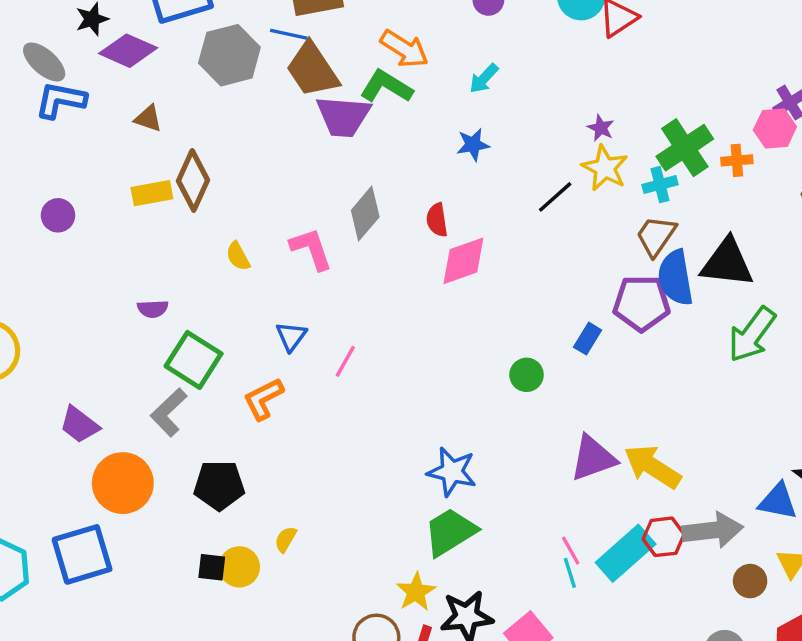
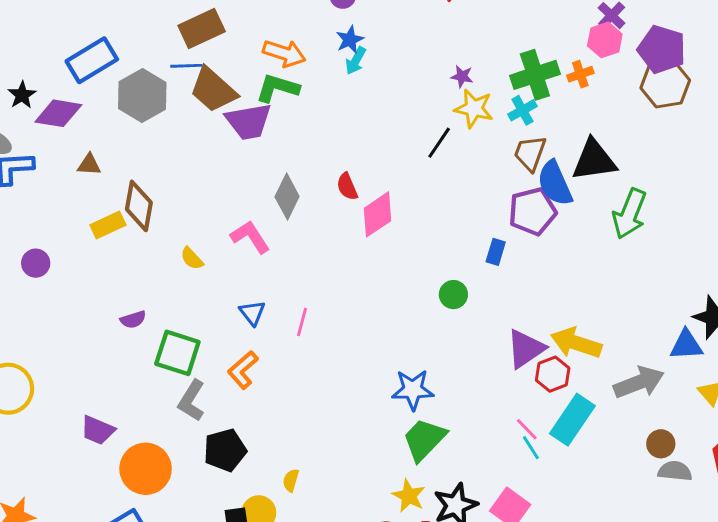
blue star: (473, 145) -> (350, 40), moved
green cross: (685, 148) -> (535, 75), turned 30
gray L-shape: (169, 412) -> (192, 401), moved
red hexagon: (664, 537) -> (553, 374), moved
brown circle: (750, 581) -> (661, 444), moved

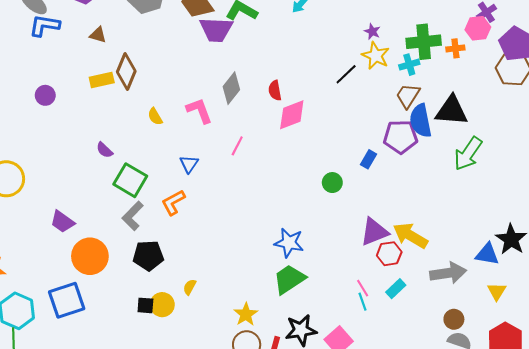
purple semicircle: (133, 320) -> (105, 150), turned 48
pink line: (302, 322) -> (237, 146), moved
cyan rectangle: (572, 420) -> (396, 289), size x0.6
yellow star: (409, 496) -> (246, 314), moved

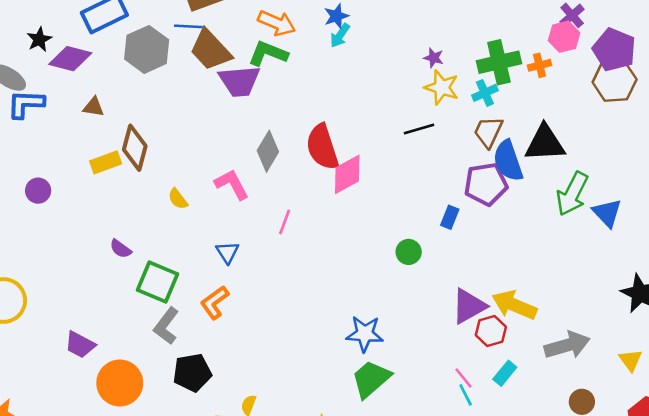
black line: (346, 74) -> (419, 129), moved, turned 35
red semicircle: (275, 90) -> (322, 147), size x1.8
blue triangle: (487, 254) -> (607, 213), moved, turned 45

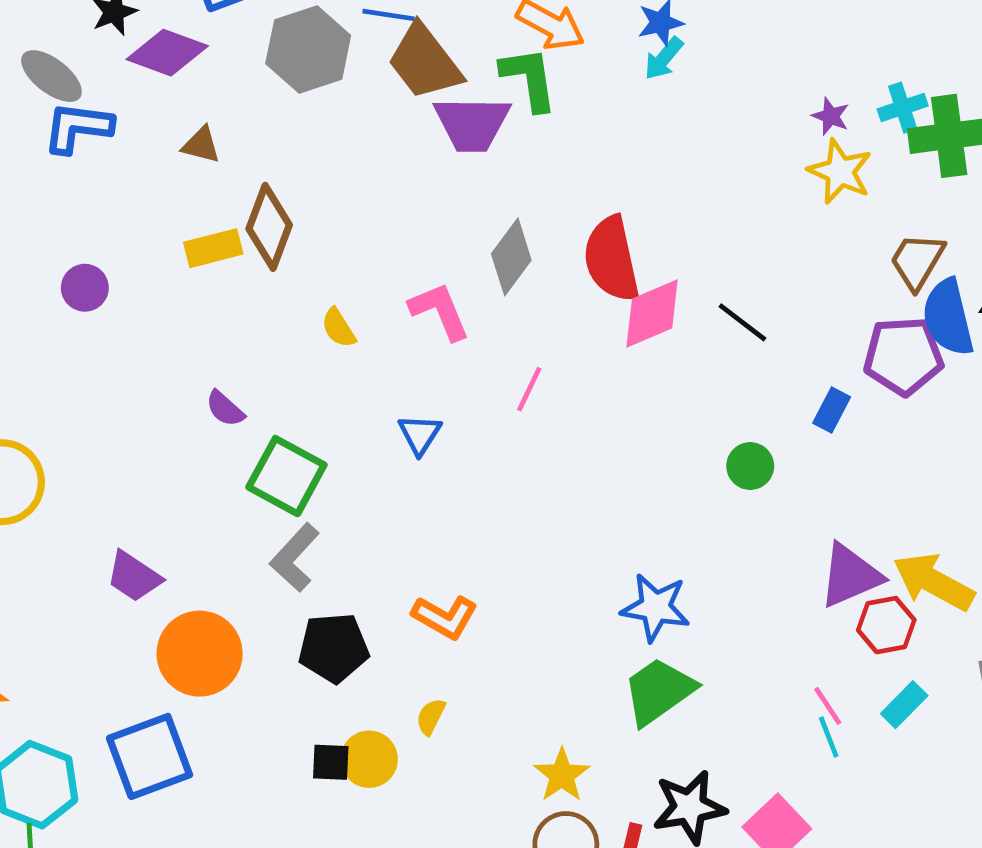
green L-shape: (268, 54) -> (529, 79), turned 54
cyan cross: (485, 93) -> (903, 108), moved
black line: (419, 129) -> (742, 322), moved, turned 48
orange L-shape: (215, 302) -> (445, 617), moved, turned -120

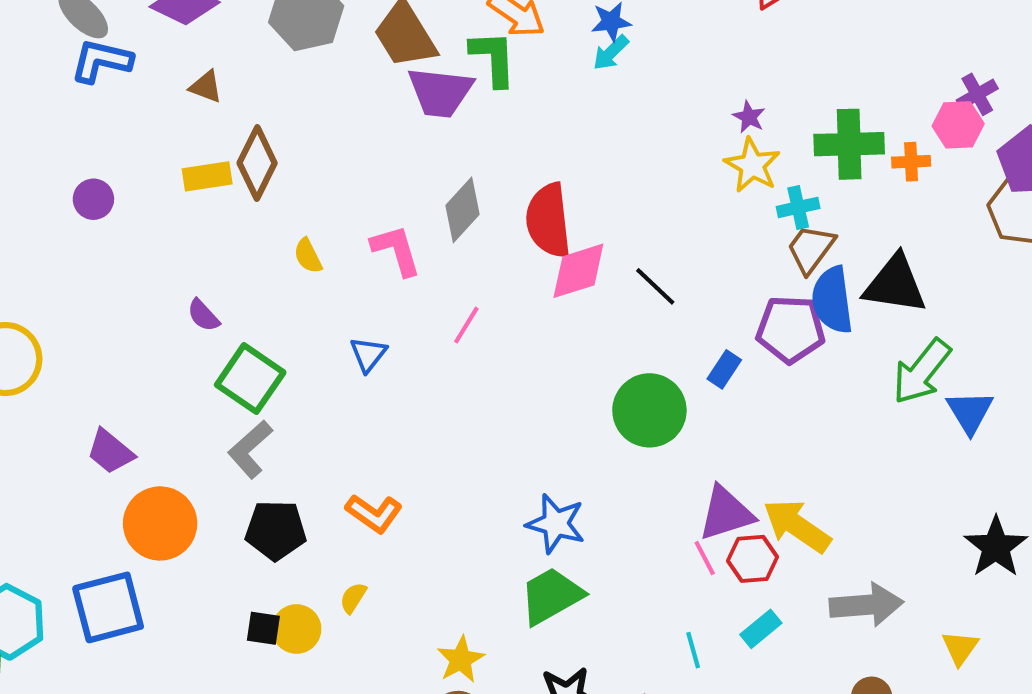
cyan cross: (903, 108) -> (798, 207), moved
green circle: (750, 466) -> (649, 410), size x1.8
pink line: (828, 706) -> (705, 558), moved

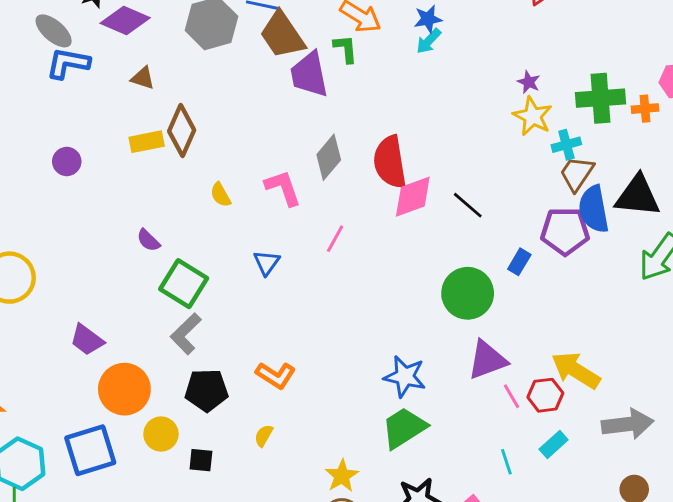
green L-shape: (493, 58) -> (346, 49), size x0.7
purple trapezoid: (440, 92) -> (309, 74), turned 75
purple triangle: (726, 513) -> (487, 360), moved
yellow circle: (297, 629) -> (161, 434), moved

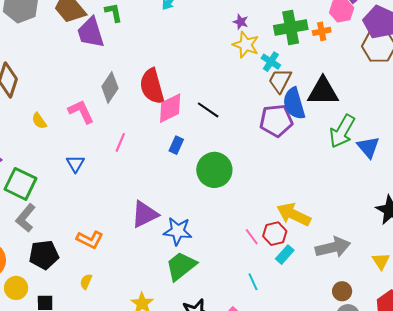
cyan cross: (566, 145) -> (271, 62), turned -36
blue rectangle: (519, 262) -> (176, 145), moved
purple triangle: (487, 360) -> (145, 214), moved
cyan rectangle: (554, 445) -> (285, 255), moved

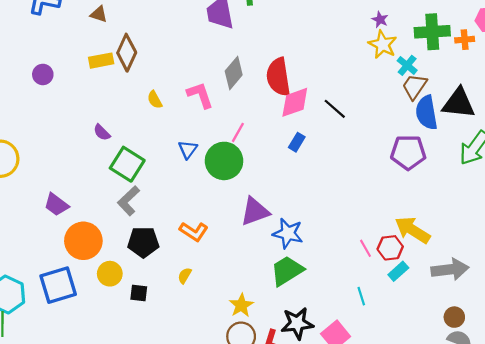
purple pentagon: (276, 121) -> (408, 152), moved
green circle: (214, 170) -> (224, 161), moved

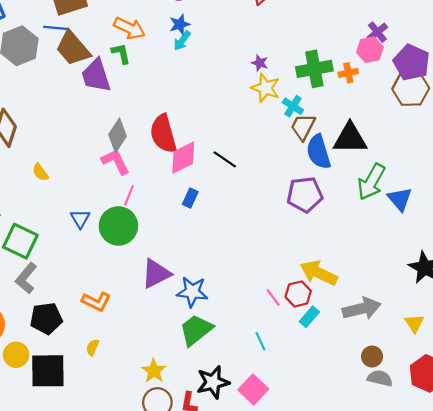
pink L-shape: (200, 95) -> (116, 162), moved
black square: (139, 293) -> (48, 371), size x2.0
cyan line: (361, 296) -> (260, 341), moved

